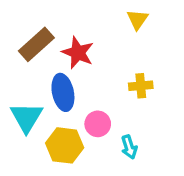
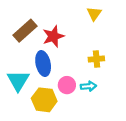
red star: (78, 53) -> (53, 36), turned 30
cyan arrow: (129, 147) -> (88, 86), moved, turned -77

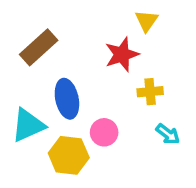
red star: (53, 36) -> (122, 54), moved
cyan triangle: (18, 81) -> (28, 125), turned 35
cyan arrow: (88, 86) -> (168, 134), moved, turned 42

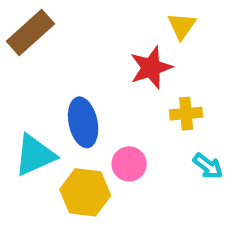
brown rectangle: (39, 47) -> (30, 32), moved

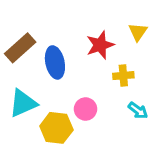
yellow triangle: (182, 26) -> (138, 32), moved
brown rectangle: (30, 32) -> (20, 48), moved
blue ellipse: (83, 122) -> (55, 62), moved

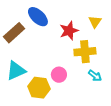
blue ellipse: (55, 62) -> (38, 17), moved, turned -35
yellow cross: (123, 76) -> (85, 52), size x1.5

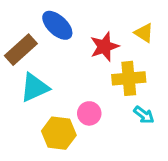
yellow triangle: (95, 22) -> (144, 33), turned -32
cyan triangle: (16, 71) -> (35, 88), moved

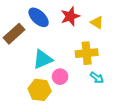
red star: (104, 47) -> (70, 16), moved
cyan triangle: (35, 88) -> (43, 59), moved

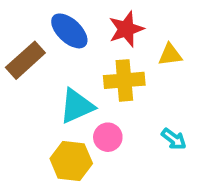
yellow triangle: (97, 22) -> (170, 55), moved, turned -40
yellow cross: (87, 53) -> (124, 80), moved

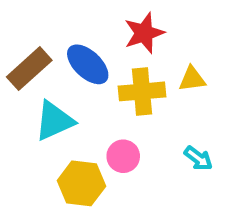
blue ellipse: (69, 31) -> (88, 64), moved
yellow triangle: (170, 55) -> (192, 79), moved
cyan triangle: (77, 106) -> (54, 121), moved

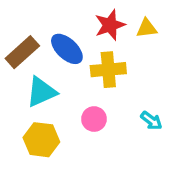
yellow triangle: (192, 79) -> (147, 28), moved
yellow hexagon: (81, 183) -> (41, 140), moved

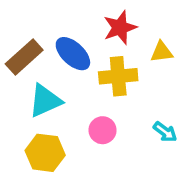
yellow triangle: (147, 28) -> (162, 52), moved

